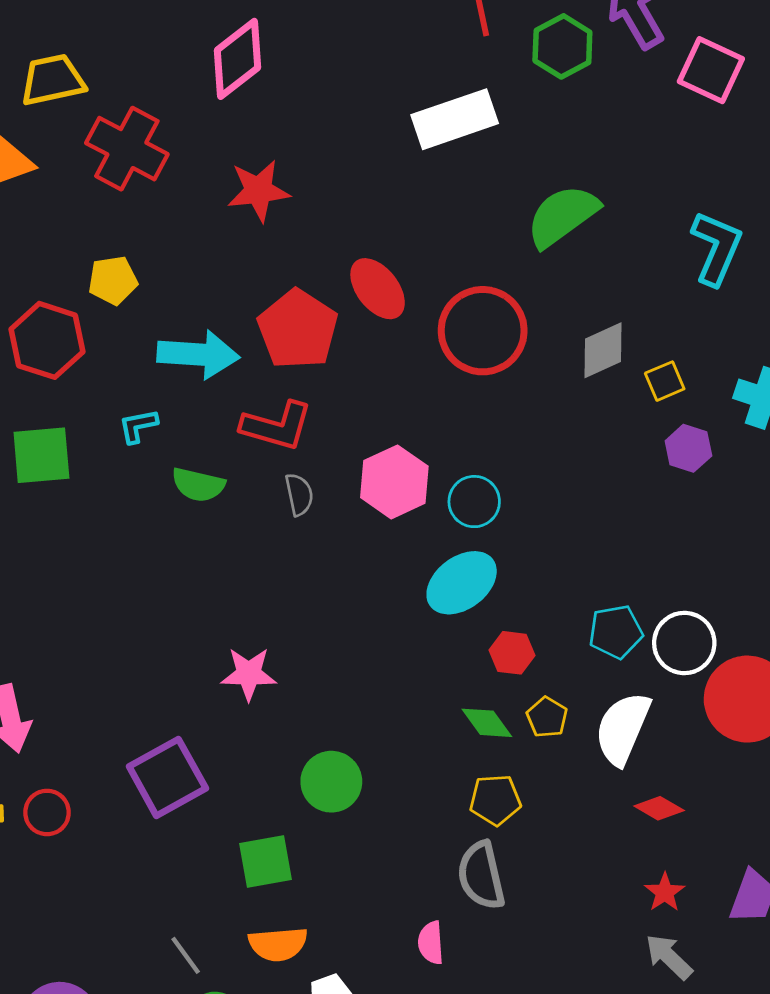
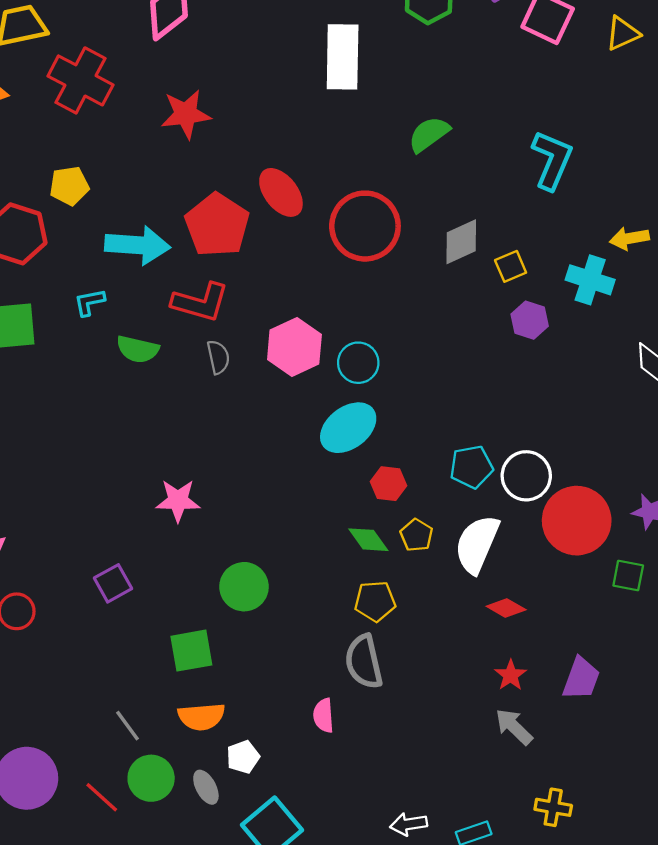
white rectangle: (455, 119) -> (343, 57), turned -70
green semicircle: (562, 216) -> (429, 134), size x0.7
purple square: (167, 777) -> (113, 583), size x0.6

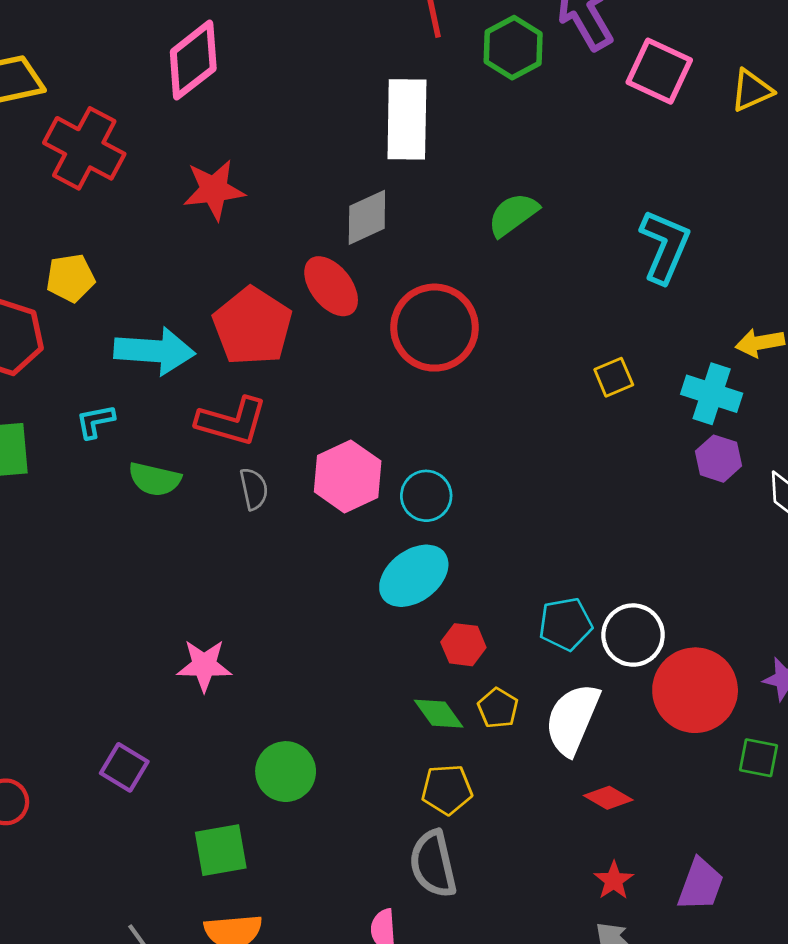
gray diamond: (461, 242) -> (367, 217), moved
purple hexagon: (530, 320) -> (719, 459), moved
purple square: (113, 583) -> (124, 767), turned -30

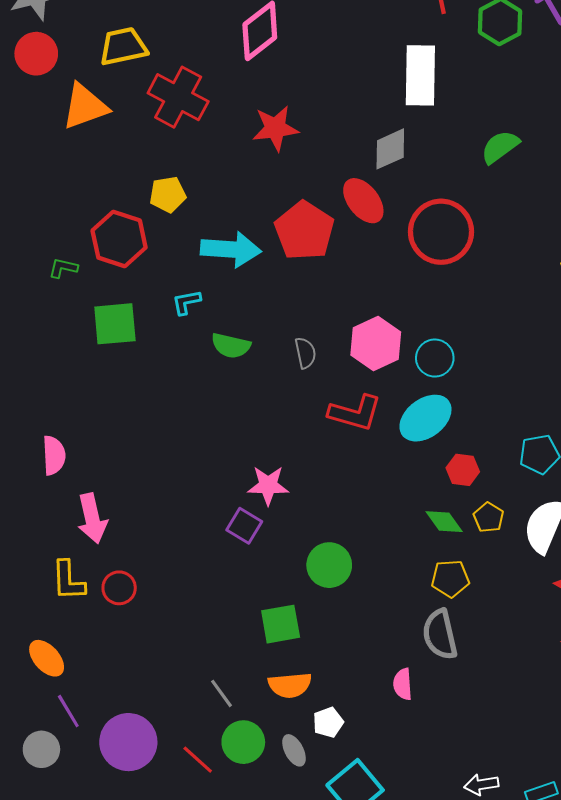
red L-shape: (232, 421) -> (355, 413), moved
purple square: (124, 767) -> (244, 526), moved

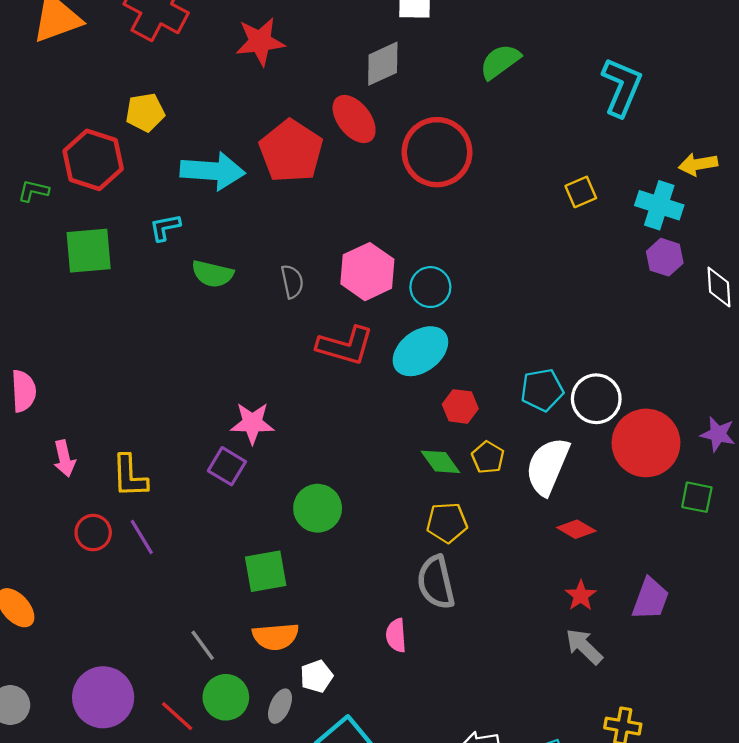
pink arrow: (92, 518) -> (64, 458), size x0.7
yellow L-shape: (68, 581) -> (130, 476), moved
purple line: (68, 711) -> (142, 537), moved
gray ellipse: (294, 750) -> (280, 706), turned 52

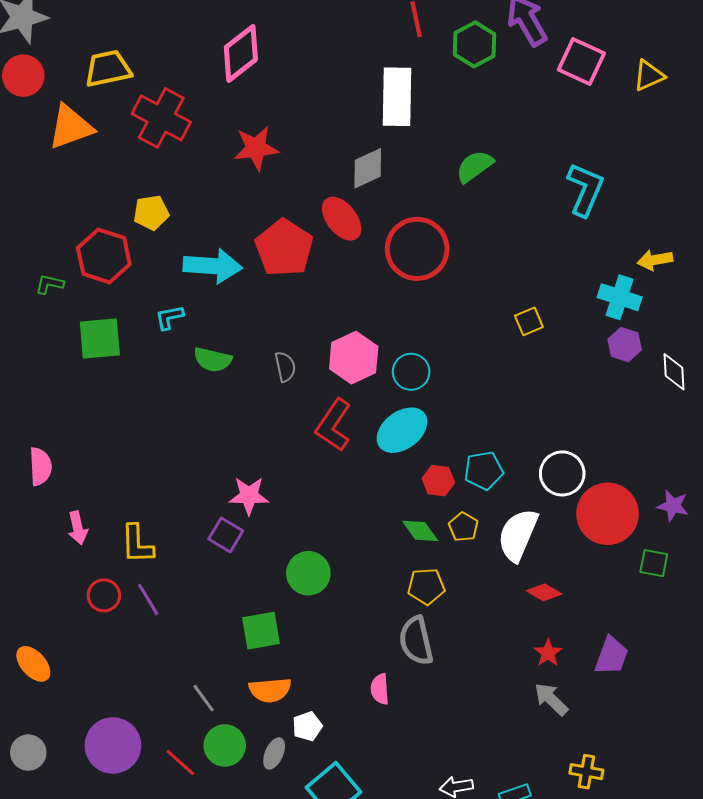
yellow square: (581, 192) -> (529, 321), moved
red L-shape: (345, 346) -> (334, 425), turned 108
cyan pentagon: (542, 390) -> (484, 470), moved

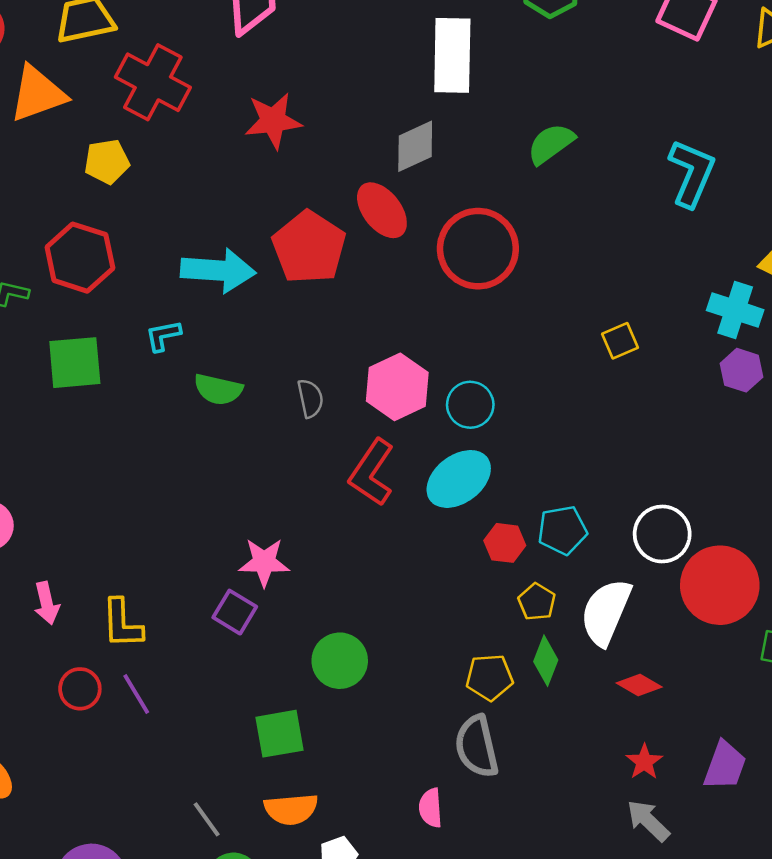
yellow pentagon: (151, 213) -> (107, 162), moved
green diamond: (420, 531) -> (546, 661), moved, turned 57

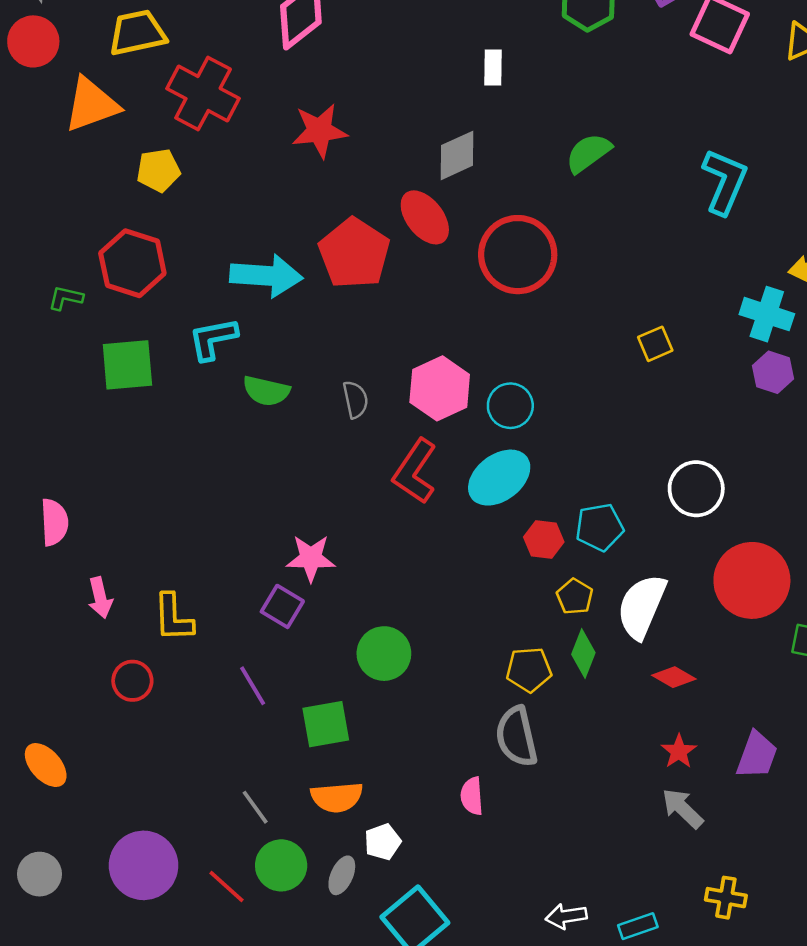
white rectangle: (452, 55) -> (493, 67), size x0.5
cyan L-shape: (163, 336) -> (213, 339), size x1.4
white circle: (662, 534) -> (696, 489), moved
purple line: (136, 694) -> (253, 686), moved

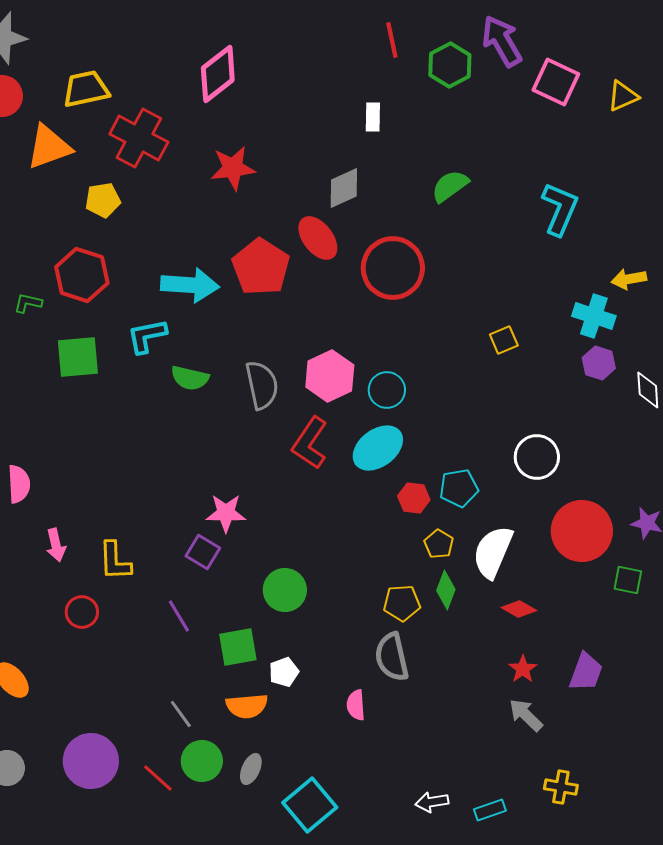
gray semicircle: (355, 400) -> (262, 385), size x1.6
white pentagon: (383, 842) -> (284, 672), moved

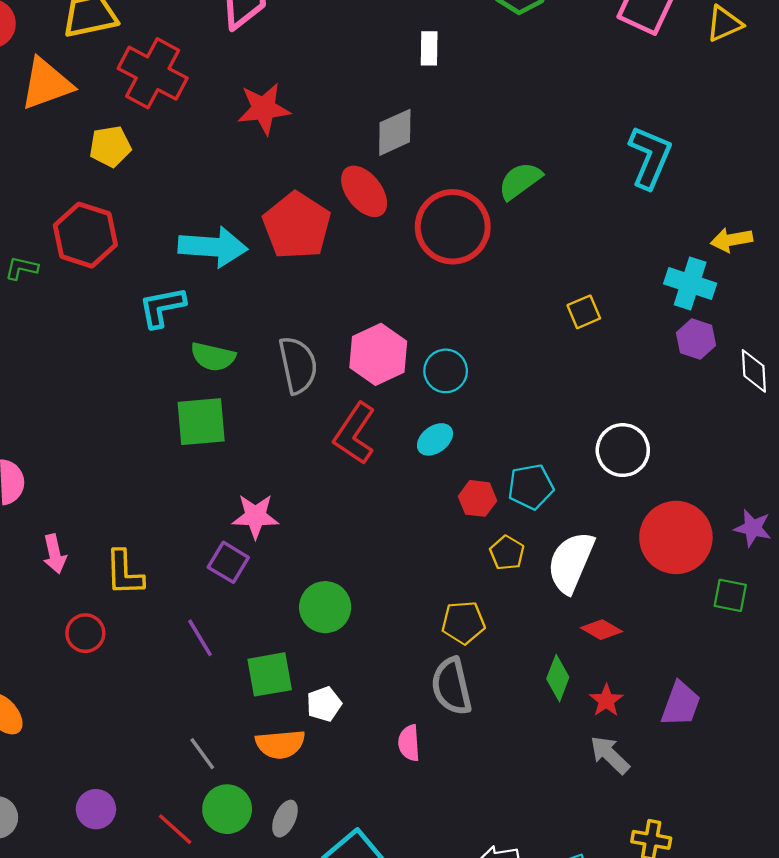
green semicircle: (450, 186) -> (520, 181), moved
green square: (78, 357) -> (201, 422), moved
cyan ellipse: (378, 448) -> (435, 439), size x0.6
green diamond: (446, 590) -> (558, 678), moved
purple circle: (91, 761) -> (96, 809), size x0.6

